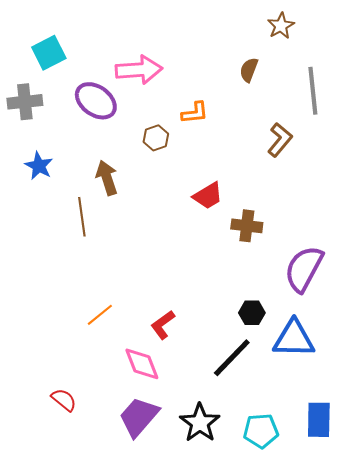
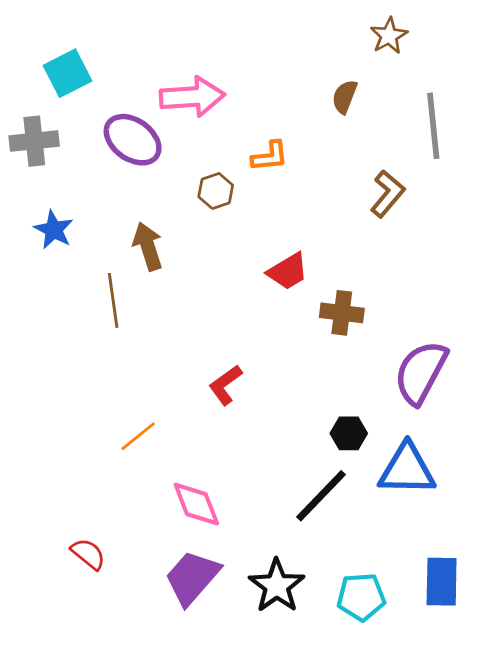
red L-shape: (163, 325) -> (225, 385), moved

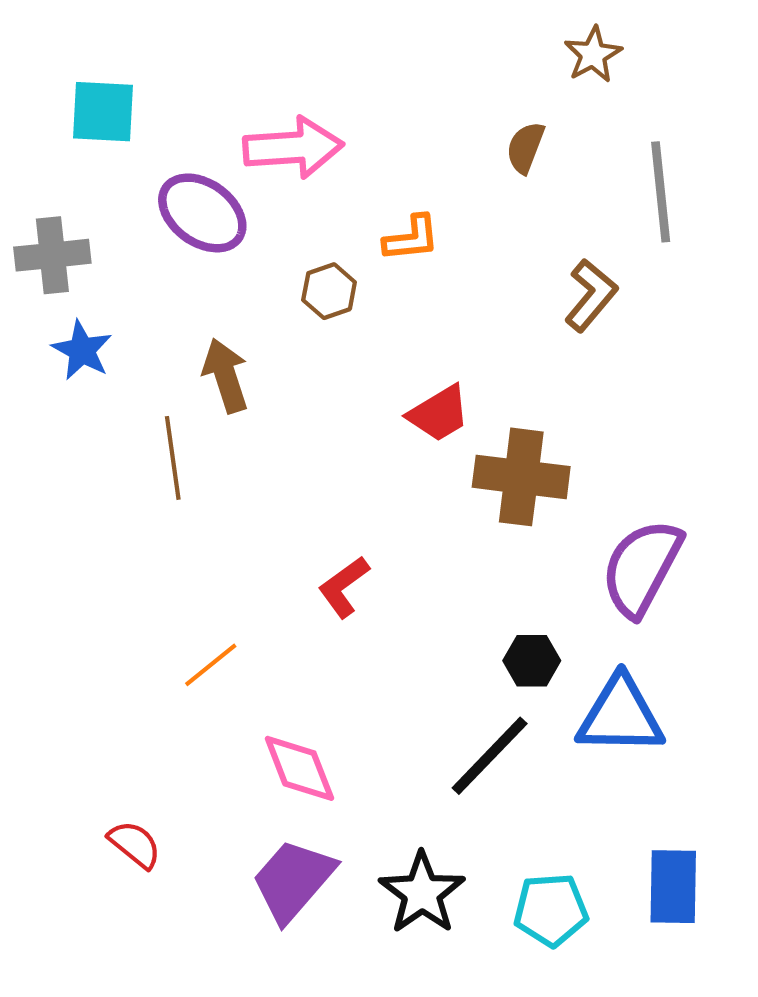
cyan square: (67, 73) -> (103, 112), turned 30
gray cross: (34, 141) -> (52, 255), moved
brown cross: (342, 313) -> (521, 477), size x1.4

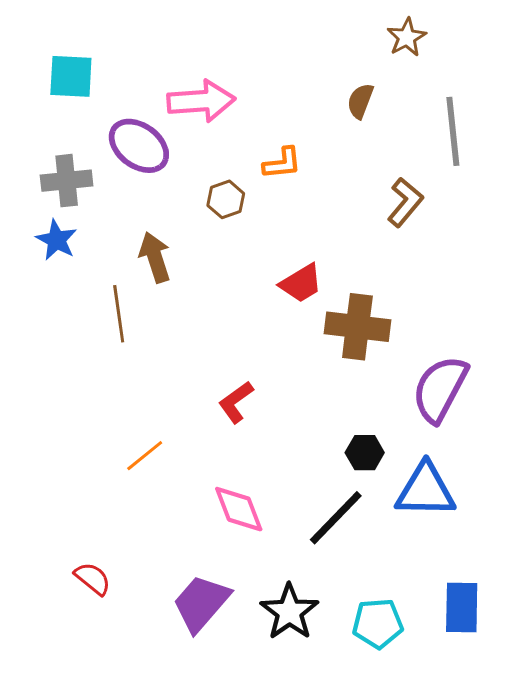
gray cross: (52, 255) -> (67, 181), moved
pink diamond: (299, 768) -> (239, 509), moved

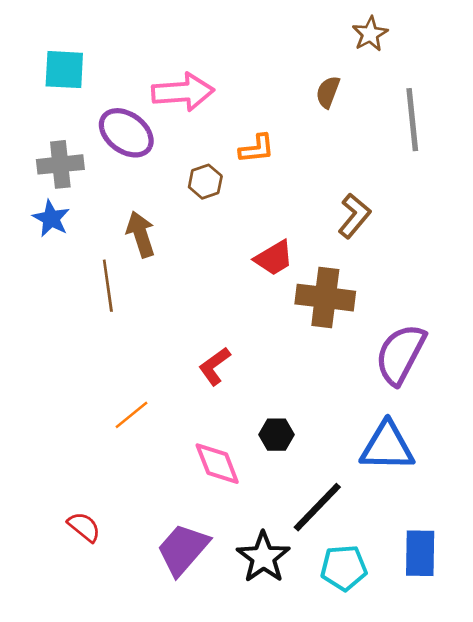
brown L-shape: (405, 202) -> (354, 216), moved
black hexagon: (365, 453) -> (276, 435), moved
black line: (336, 518) -> (317, 507), moved

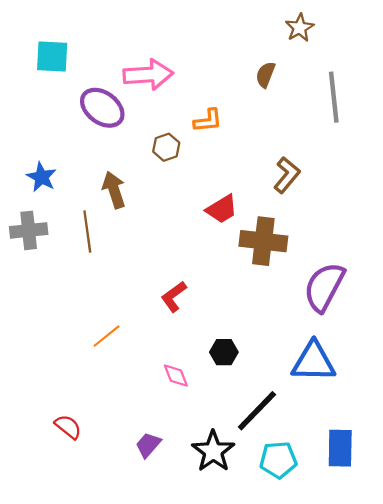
gray cross: (60, 164) -> (29, 230), moved
pink diamond: (217, 464) -> (176, 376), size x0.7
purple trapezoid: (183, 549) -> (148, 445), size x0.6

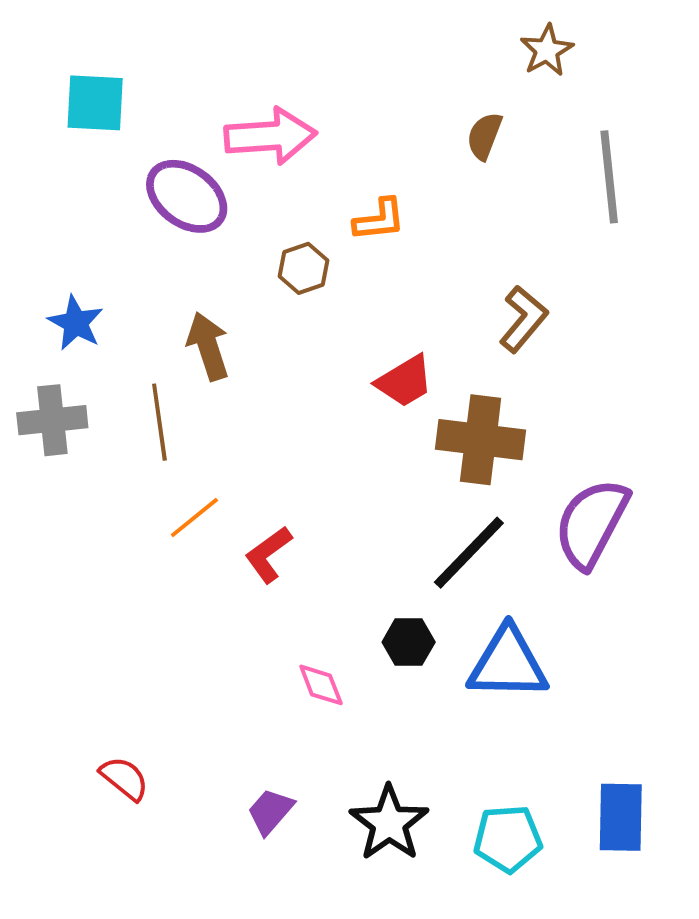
red L-shape: (174, 297) -> (268, 554), moved
orange line: (107, 336) -> (194, 518), moved
blue triangle: (313, 362) -> (508, 663), moved
black line: (257, 411) -> (469, 553), moved

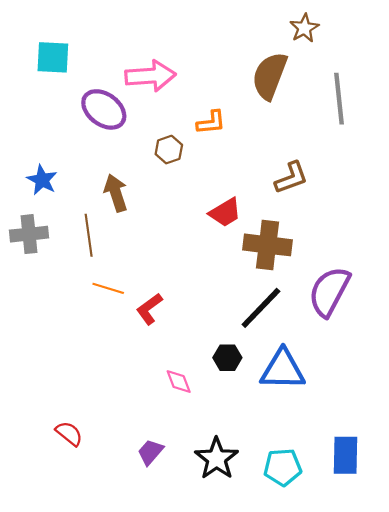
brown semicircle: (484, 136) -> (270, 76), size x1.8
brown L-shape: (523, 319) -> (291, 178), turned 30
orange line: (194, 518) -> (108, 288), turned 56

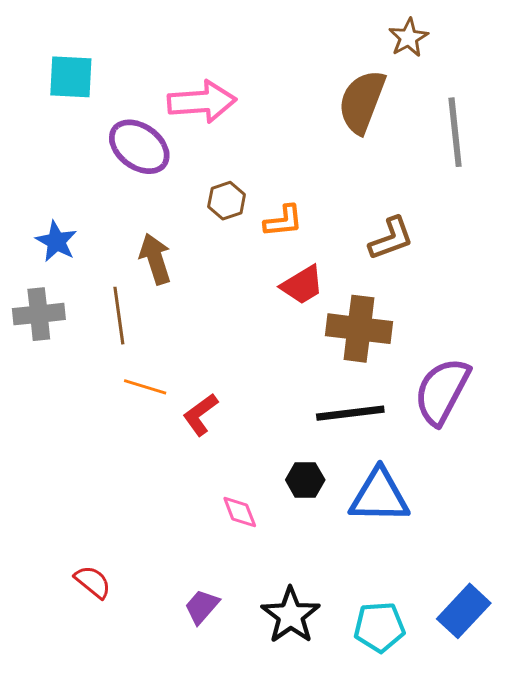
orange L-shape: (211, 122) -> (283, 221), moved
black line: (261, 308) -> (350, 413), turned 39
blue rectangle: (346, 455) -> (464, 611), turned 42

